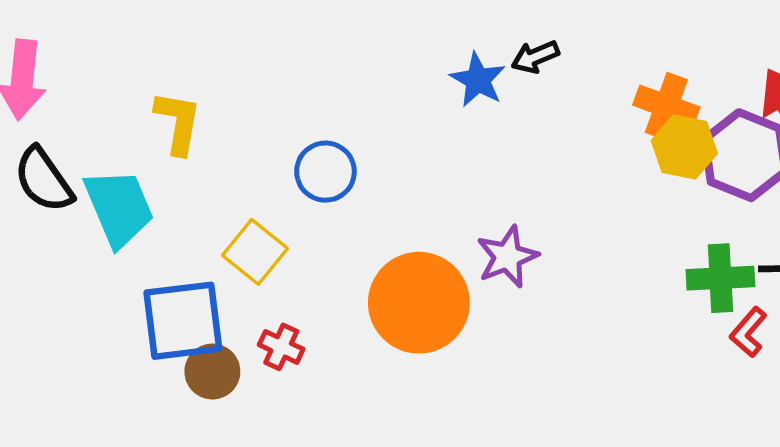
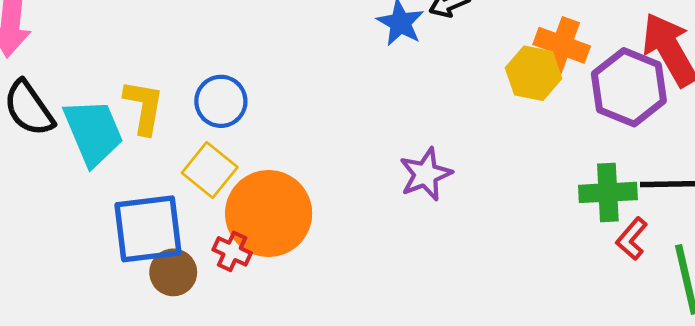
yellow L-shape: (178, 122) -> (144, 107), moved
yellow hexagon: (684, 147) -> (534, 73), moved
blue circle: (325, 172) -> (221, 101), moved
orange circle: (419, 303) -> (269, 213), moved

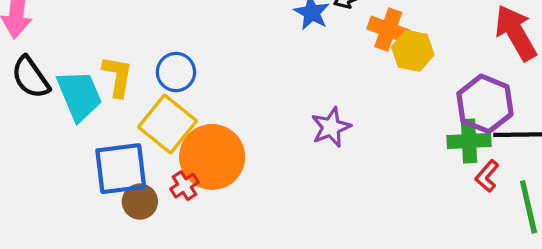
orange cross: (562, 45) -> (388, 30), moved
purple hexagon: (629, 87) -> (485, 104), moved
yellow square: (210, 170) -> (167, 124), size x1.4
red cross: (232, 251) -> (184, 186), turned 32

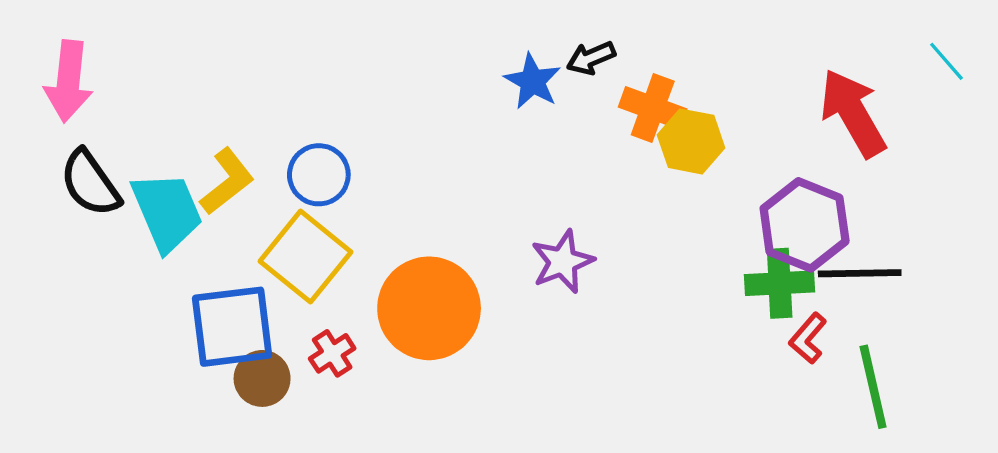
yellow L-shape: (118, 76) -> (227, 181), turned 42
orange circle: (212, 157) -> (429, 308), moved

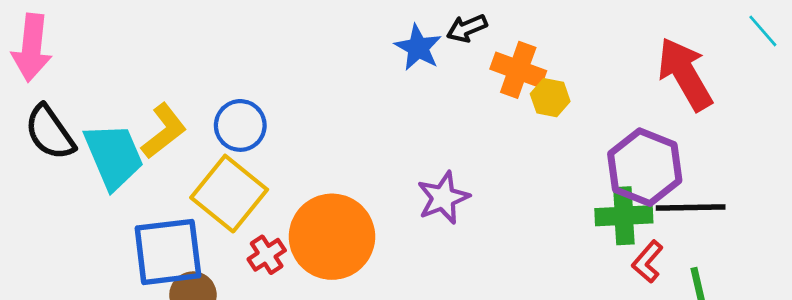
yellow hexagon: (691, 141) -> (550, 98), size x0.7
red cross: (332, 353) -> (267, 255), moved

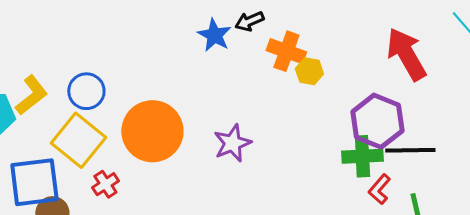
orange circle: (332, 237) -> (152, 131), moved

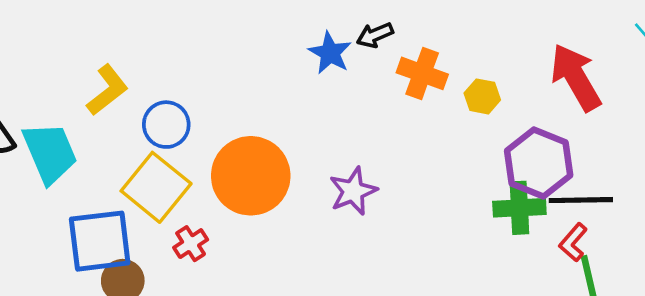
yellow hexagon: (309, 71) -> (482, 96), moved
yellow L-shape: (31, 95) -> (107, 90), moved
red L-shape: (379, 189) -> (573, 242), moved

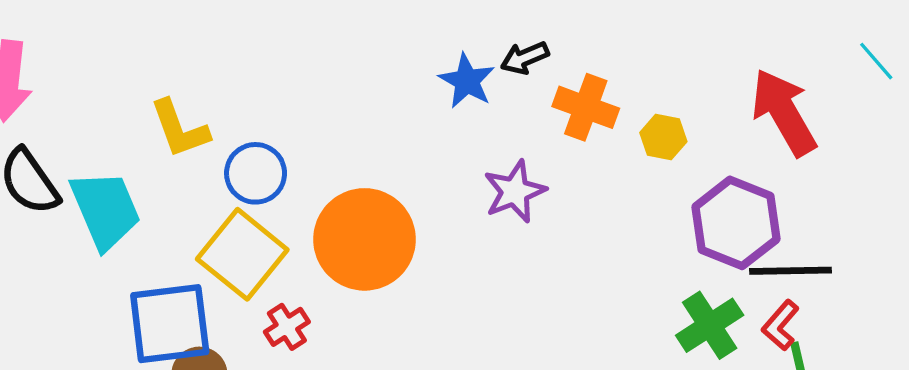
yellow L-shape: (107, 90) -> (180, 129), turned 108
purple star: (353, 191) -> (515, 192), moved
green cross: (519, 208) -> (710, 325), moved, turned -30

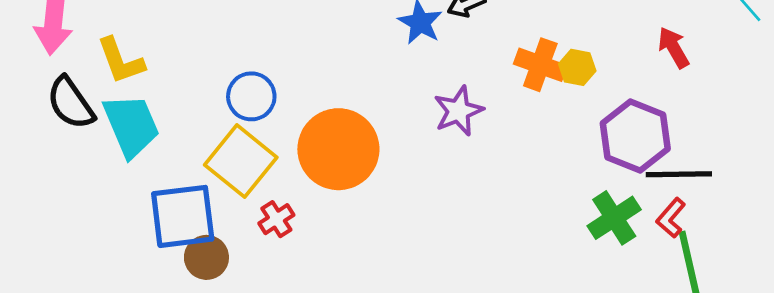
orange cross: (586, 107) -> (540, 65), moved
red arrow: (784, 112) -> (674, 48), size x0.6
yellow L-shape: (180, 129) -> (121, 61), moved

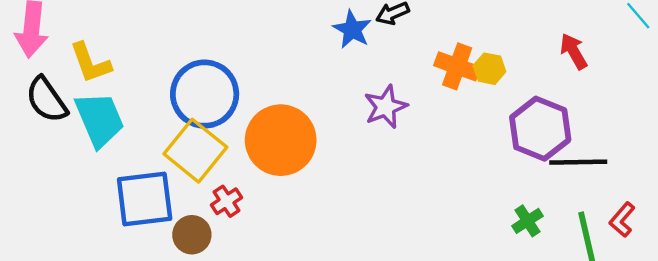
blue circle: (251, 96) -> (205, 94), size x1.6
green cross: (614, 218) -> (528, 221), moved, size x0.7
red L-shape: (671, 218) -> (622, 220), moved
brown circle: (206, 257) -> (192, 235), moved

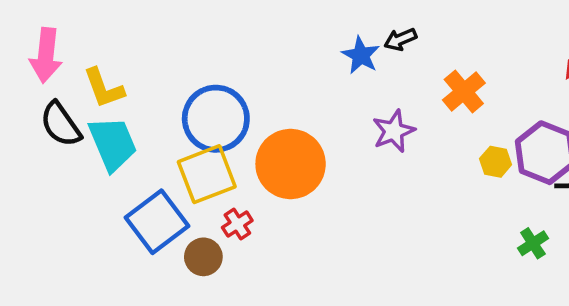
orange cross: (457, 66) -> (464, 92), turned 30
yellow hexagon: (489, 69) -> (496, 162), moved
yellow square: (195, 151) -> (207, 174), turned 30
blue square: (145, 199) -> (157, 222), turned -30

